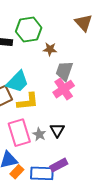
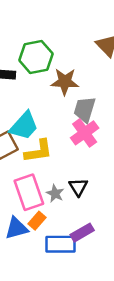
brown star: (50, 49) -> (65, 82), size x1.5
orange rectangle: (17, 172) -> (37, 221), moved

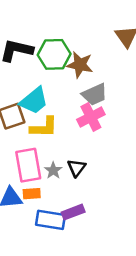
green hexagon: (36, 57) -> (54, 54), moved
gray trapezoid: (85, 109) -> (95, 94), turned -140
orange rectangle: (37, 221) -> (32, 194), turned 36

